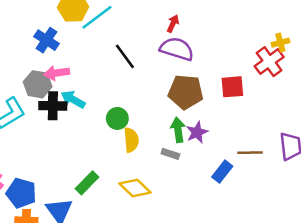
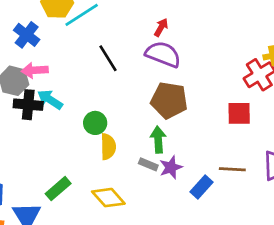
red square: (232, 87) -> (239, 113), moved
purple star: (197, 132) -> (171, 167), moved

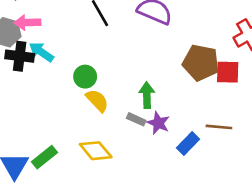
brown pentagon: (169, 100) -> (201, 63), moved
yellow semicircle: (108, 147) -> (97, 100), turned -45
purple star: (171, 167) -> (158, 123), turned -30
green rectangle: (58, 189) -> (45, 157), moved

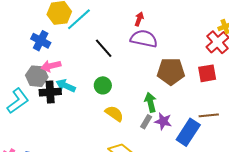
brown pentagon: (201, 63) -> (171, 71), moved
green circle: (85, 77) -> (103, 85), moved
gray rectangle: (136, 119) -> (146, 122), turned -72
blue rectangle: (188, 144) -> (188, 132), size x1.5

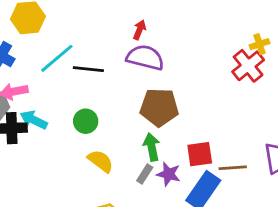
cyan line: (79, 19) -> (57, 58), moved
black line: (104, 48) -> (88, 69), turned -45
brown pentagon: (171, 71) -> (159, 107), moved
red square: (207, 73) -> (200, 154), moved

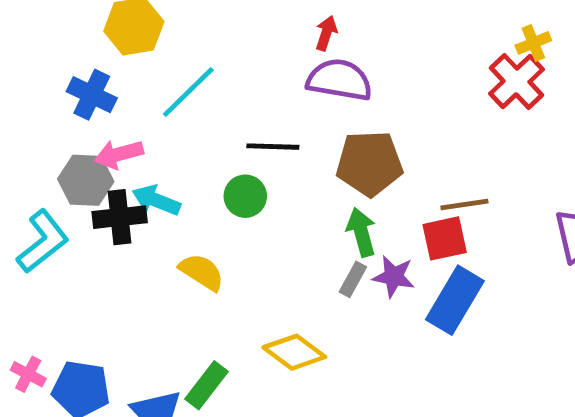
black line: (88, 69) -> (273, 147), moved
yellow semicircle: (100, 161) -> (202, 272), moved
brown line: (233, 168) -> (464, 204), moved

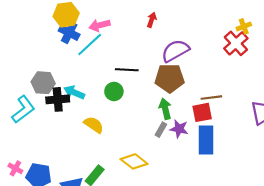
purple semicircle: (339, 80) -> (175, 51), moved, turned -40
blue cross: (92, 95) -> (69, 33), moved
pink arrow: (119, 154) -> (100, 25), moved
blue rectangle: (455, 300) -> (206, 140), turned -32

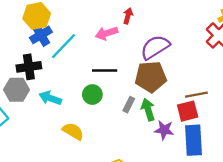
pink arrow: (100, 25) -> (106, 33), moved
blue cross: (69, 33) -> (41, 35), turned 36
black cross: (58, 99) -> (29, 67), moved
gray rectangle: (161, 130) -> (129, 105), moved

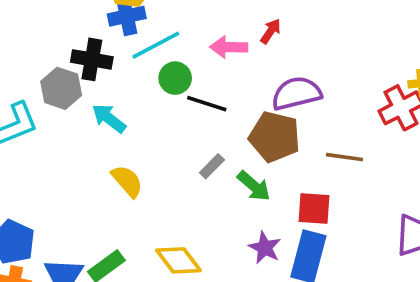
green circle: (92, 95) -> (175, 78), moved
brown line: (196, 95) -> (345, 157), moved
gray rectangle: (129, 105) -> (212, 166), moved
green arrow: (148, 110) -> (254, 186), turned 130
purple star: (164, 130) -> (265, 248), moved

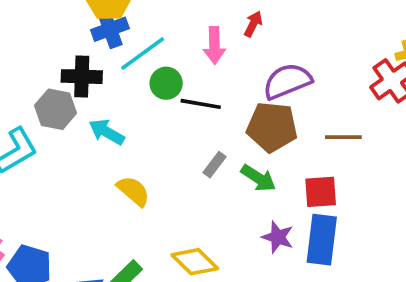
pink arrow: (229, 47) -> (214, 45), turned -84

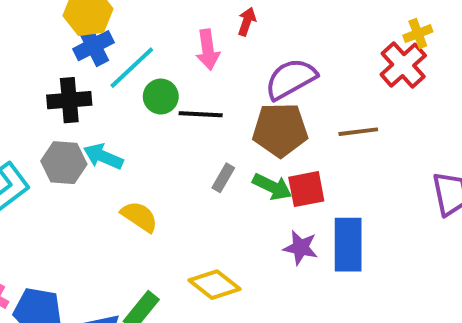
gray hexagon: (56, 109) -> (64, 163), moved
red square: (321, 192) -> (306, 189), moved

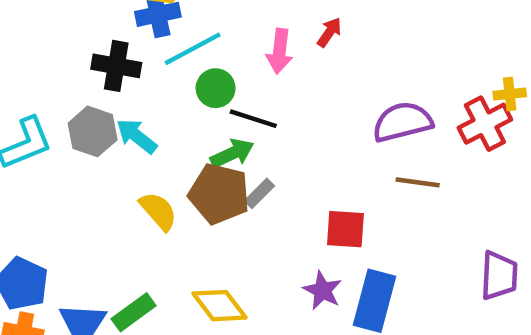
purple semicircle: (291, 79) -> (402, 122), moved
brown pentagon: (280, 130) -> (219, 194), moved
green arrow: (272, 187) -> (232, 153), moved, turned -66

